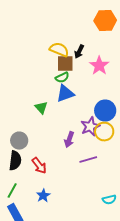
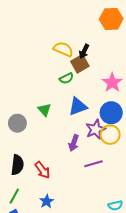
brown square: (65, 64) -> (80, 64), moved, turned -30
pink star: (99, 66) -> (112, 83), moved
blue triangle: (65, 94) -> (78, 106), moved
gray circle: (19, 141) -> (17, 123), moved

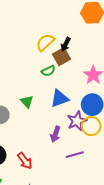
yellow semicircle: (63, 49) -> (45, 42), turned -66

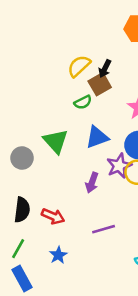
green triangle: (27, 102) -> (56, 141), size x1.5
purple line: (75, 155) -> (104, 229), moved
red arrow: (25, 161) -> (53, 216), turned -30

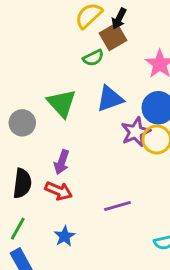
purple arrow: (92, 183) -> (62, 162), moved

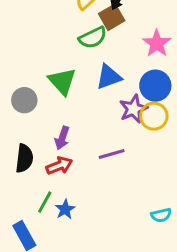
green semicircle: (93, 58) -> (93, 38), size x1.4
red arrow: (59, 191) -> (59, 166), turned -45
purple line: (117, 206) -> (112, 154), moved
green line: (18, 229) -> (45, 202), moved

